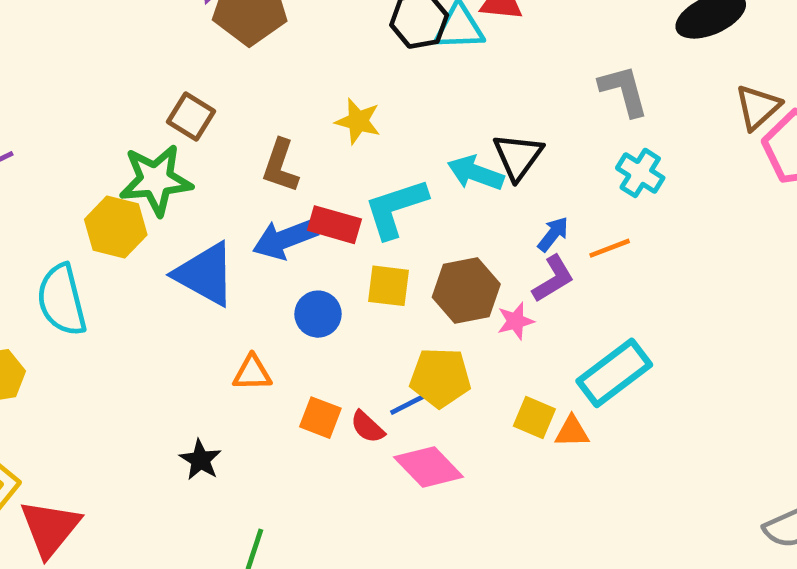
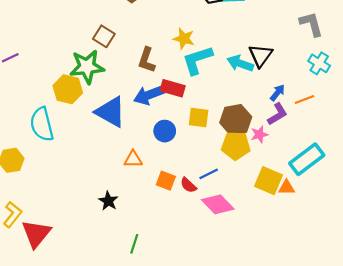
cyan L-shape: (396, 208) -> (197, 60), moved
yellow pentagon: (440, 378) -> (236, 146), moved
yellow square: (534, 418) -> (268, 181), size x1.4

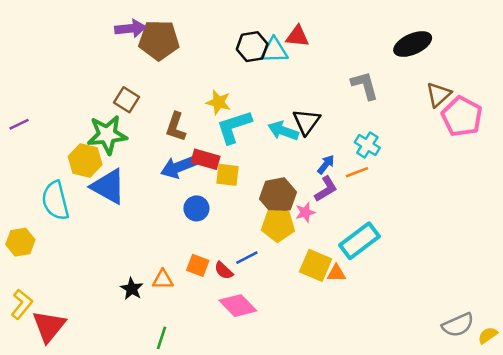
cyan cross: (319, 63) -> (367, 145), moved
blue triangle: (111, 112) -> (108, 186), moved
yellow square: (199, 117) -> (228, 175), moved
orange triangle: (133, 159) -> (163, 280), moved
pink diamond: (218, 204) -> (238, 306), moved

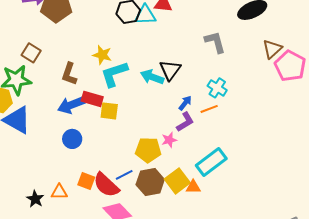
brown hexagon: (278, 195) -> (150, 182), moved
blue circle: (196, 208) -> (72, 139), moved
yellow square: (316, 265) -> (177, 181), turned 30
red semicircle: (224, 271) -> (106, 185), size x1.8

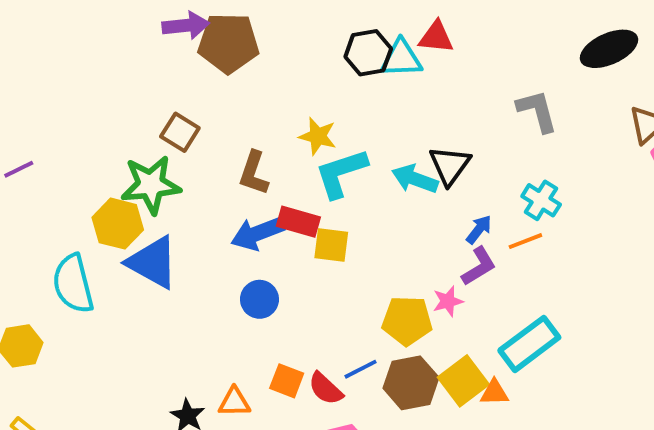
red semicircle: (106, 185) -> (326, 389), size x0.7

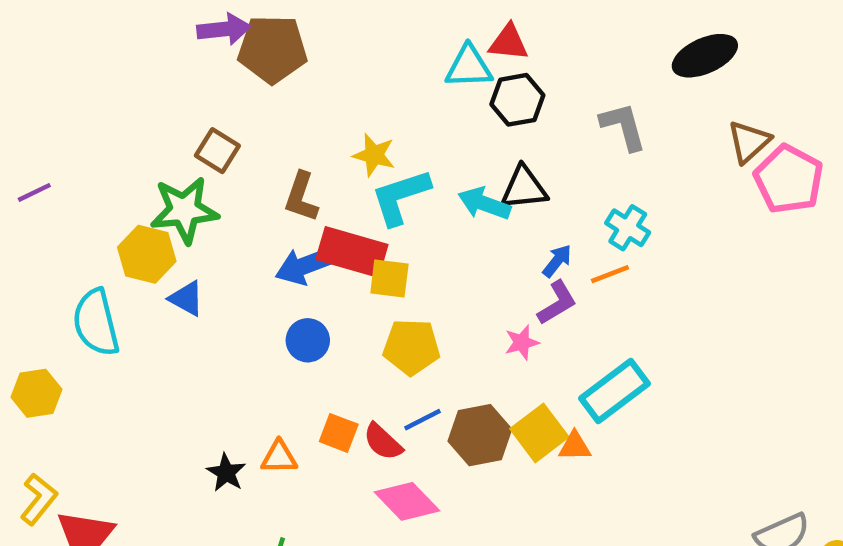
black hexagon: (368, 53) -> (517, 100), moved
black triangle: (450, 165) -> (524, 188), turned 48
red rectangle: (298, 222) -> (352, 252), size x1.4
blue triangle: (153, 262) -> (186, 298), size x0.6
yellow pentagon: (407, 321) -> (411, 347), moved

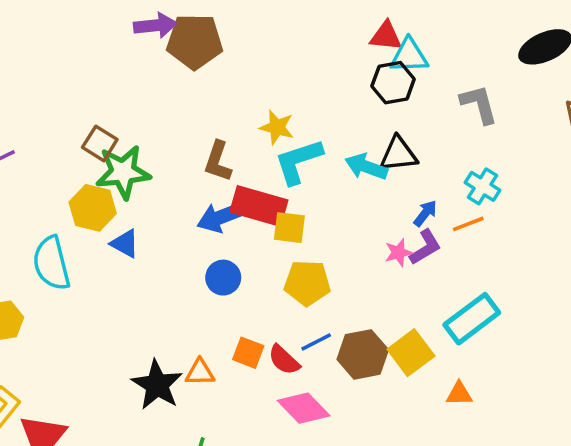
cyan triangle: (469, 67) -> (409, 56), moved
brown square: (217, 151) -> (100, 143), moved
pink star: (522, 342) -> (398, 253), moved
orange triangle: (575, 446) -> (459, 394), moved
black star: (226, 473) -> (157, 385), size x1.6

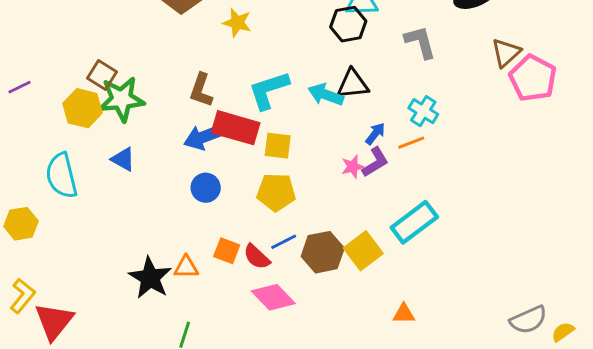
yellow star: (277, 127) -> (237, 23), moved
yellow hexagon: (93, 208) -> (83, 108), moved
yellow square: (289, 228) -> (278, 146), moved
orange triangle: (459, 394) -> (404, 314), moved

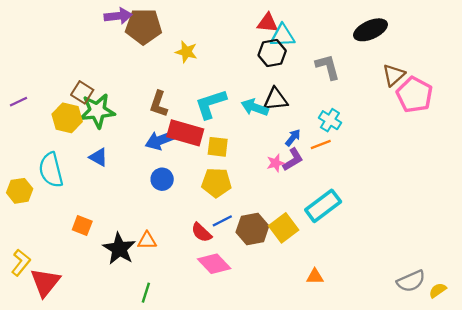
yellow hexagon: (21, 224) -> (20, 191), moved
orange square: (227, 251) -> (82, 226), moved

